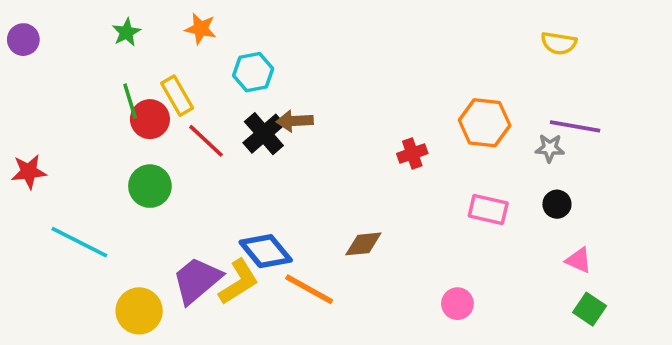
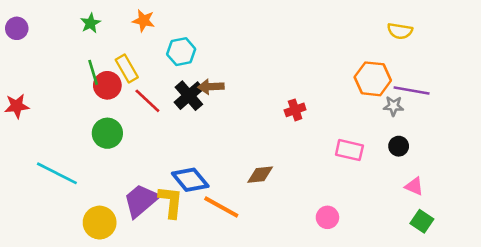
orange hexagon: (485, 123) -> (373, 79), moved
red star: (29, 172) -> (17, 106), moved
yellow L-shape: (239, 282) -> (171, 202), turned -52

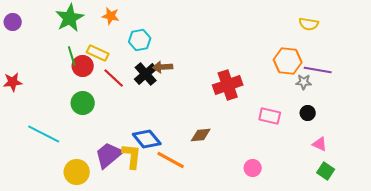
green star: (91, 23) -> (70, 18), size x1.8
yellow rectangle: (127, 68) -> (98, 53), turned -35
red cross: (295, 110) -> (228, 85), size x1.8

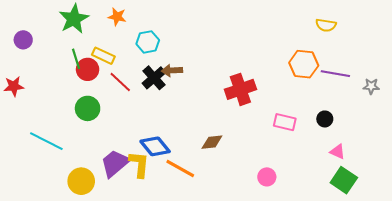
purple circle: (13, 22) -> (23, 40), moved
gray star: (304, 82) -> (371, 86), moved
green square: (326, 171) -> (344, 180), size x1.4

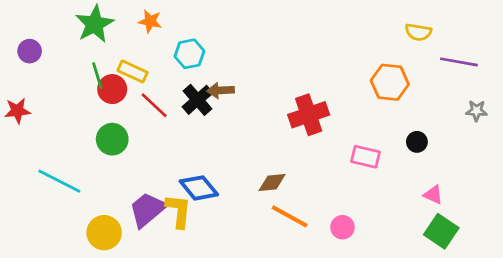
purple line: (335, 74) -> (459, 62), moved
black circle: (325, 119) -> (417, 142), moved
orange line: (180, 169) -> (290, 216), moved

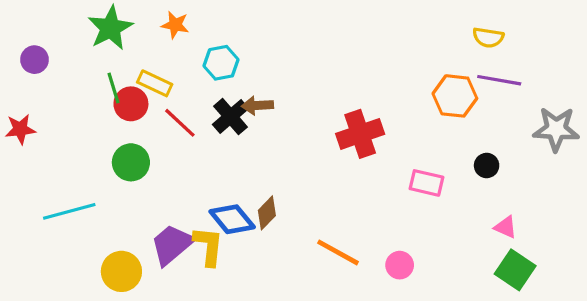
purple line: (459, 62) -> (499, 80), moved
gray star: (477, 111) -> (556, 129), size x1.8
cyan line: (59, 181) -> (69, 211), turned -42
brown diamond: (272, 182) -> (267, 213), moved, turned -40

